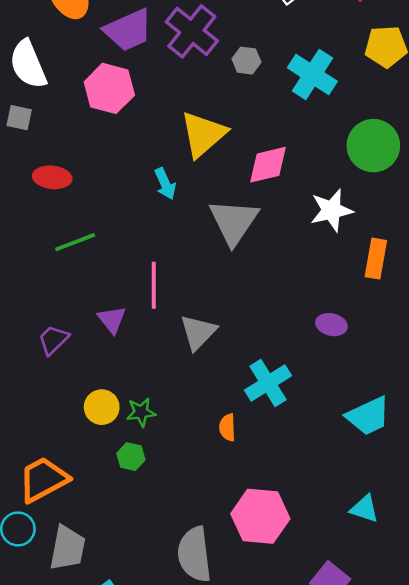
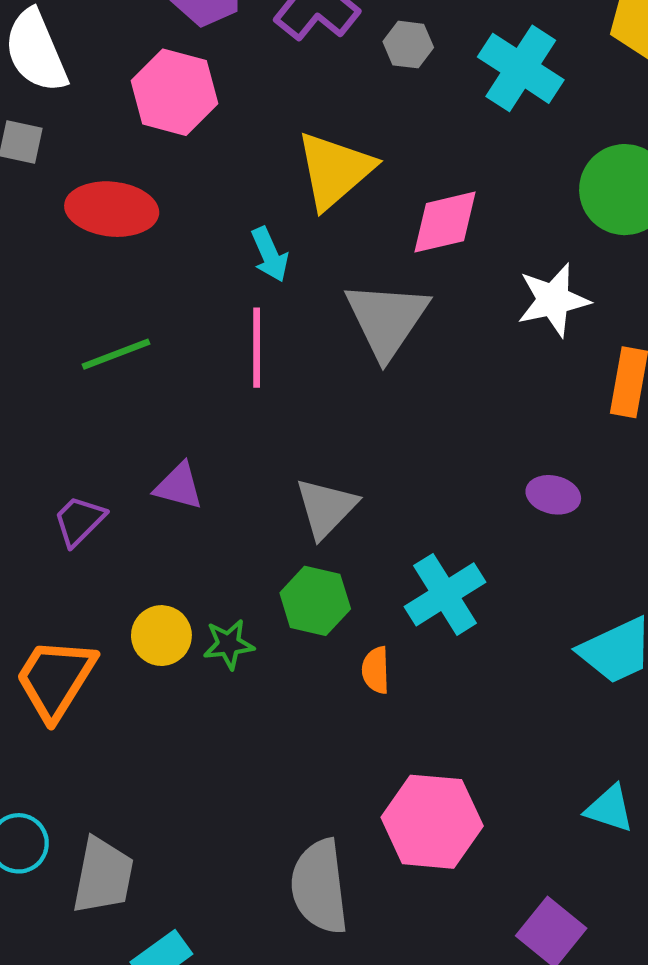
red ellipse: (52, 177) -> (112, 209), moved, size x1.4
pink line: (154, 285) -> (257, 348), moved
purple triangle: (112, 320) -> (179, 486), turned -36
green hexagon: (131, 457) -> (315, 601), moved, size x1.4
orange trapezoid: (43, 479) -> (55, 679), moved, turned -30

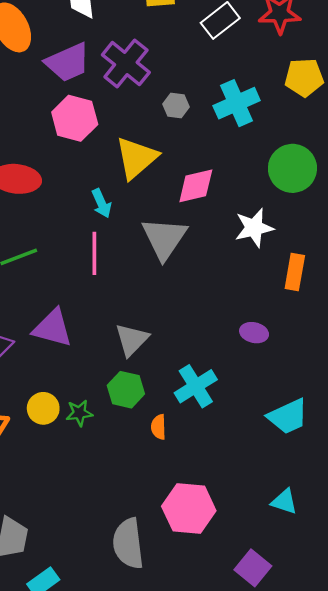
gray hexagon: (408, 45) -> (176, 105), moved
cyan cross: (521, 68) -> (237, 103), turned 33
pink hexagon: (174, 92) -> (75, 118), moved
purple triangle: (179, 486) -> (53, 328), size x1.5

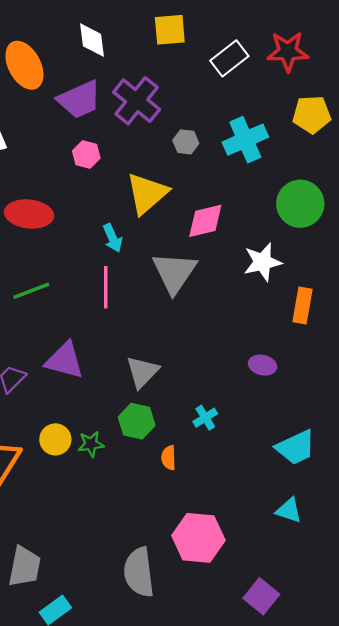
pink hexagon: (75, 118) -> (86, 154), size x0.6
cyan cross: (196, 386) -> (205, 418), size x0.6
cyan triangle: (284, 502) -> (289, 510), moved

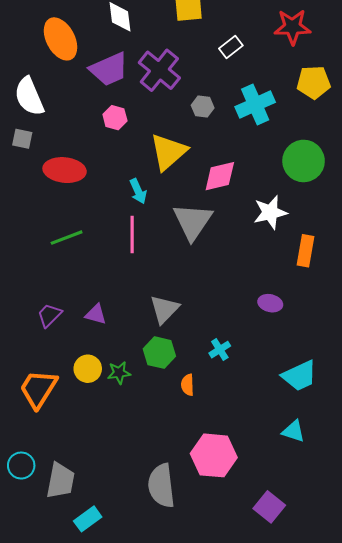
white rectangle: (229, 58) -> (231, 47), moved, size x0.7
purple triangle: (65, 360) -> (96, 314), moved, size x0.6

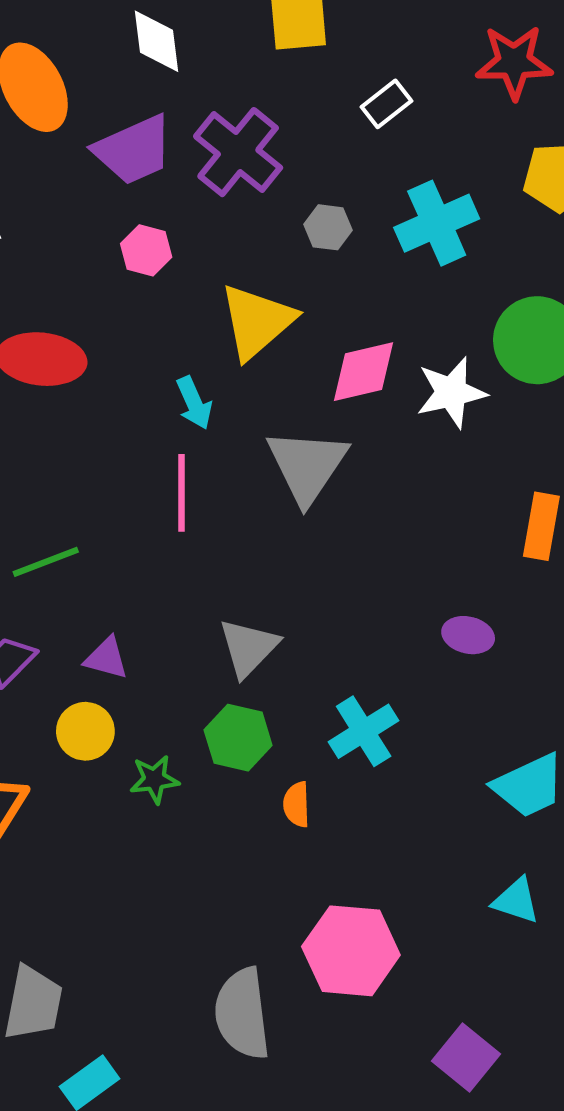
white star: (270, 212) -> (451, 392), moved
green line: (67, 238) -> (46, 562), moved
cyan cross: (220, 350) -> (364, 731), size x1.5
yellow circle: (88, 369) -> (85, 731), moved

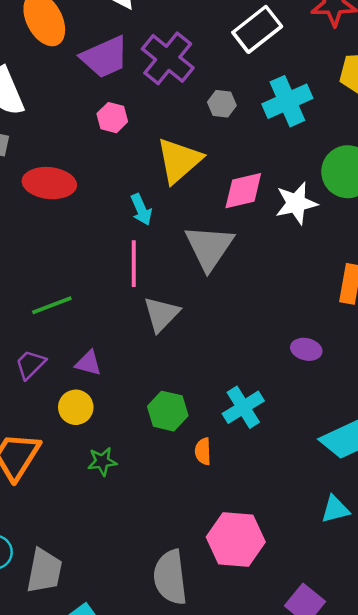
white rectangle: (387, 104) -> (257, 29), size x1.6
gray triangle: (249, 648) -> (161, 314), moved
green star: (154, 779) -> (102, 461), moved
cyan triangle: (516, 901) -> (335, 509), turned -32

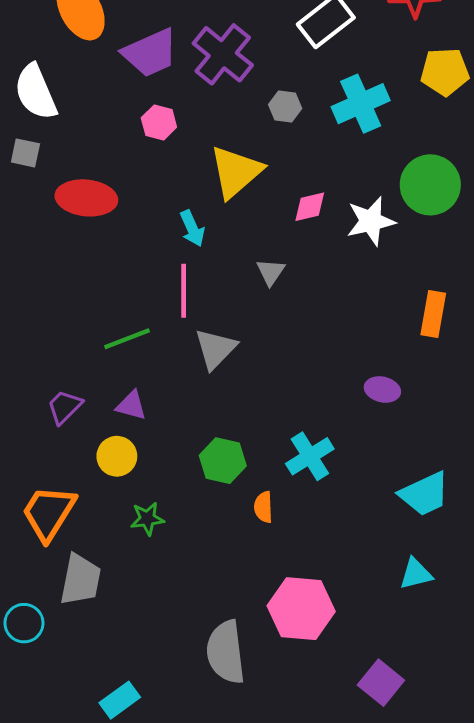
pink diamond: (243, 191) -> (310, 207), size x0.7
gray triangle: (209, 247) -> (271, 272), size x0.5
green line: (52, 305) -> (127, 339), moved
gray trapezoid: (44, 571) -> (81, 580), moved

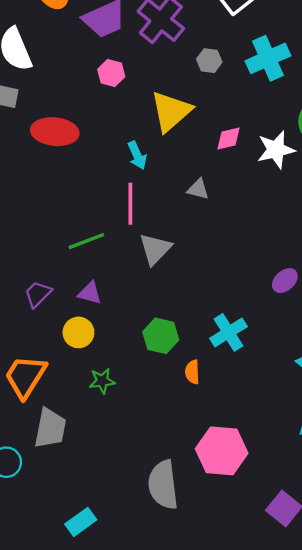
gray triangle: (271, 272) -> (198, 189), turned -50
purple ellipse: (382, 389) -> (285, 281), turned -55

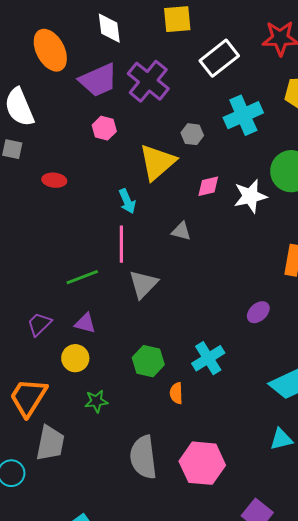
gray hexagon: (209, 61) -> (192, 134), moved
red ellipse: (55, 132) -> (54, 180), size x0.6
gray semicircle: (163, 485) -> (143, 457), moved

